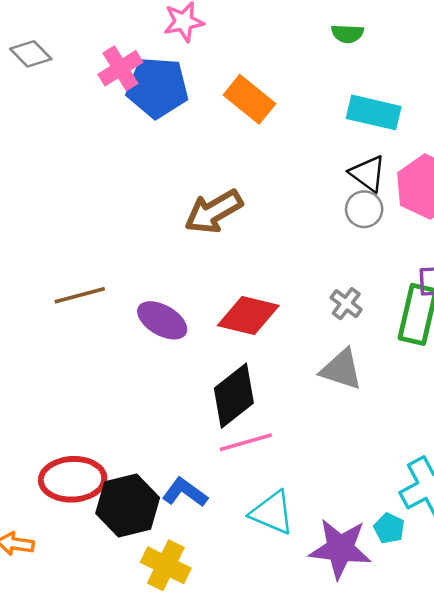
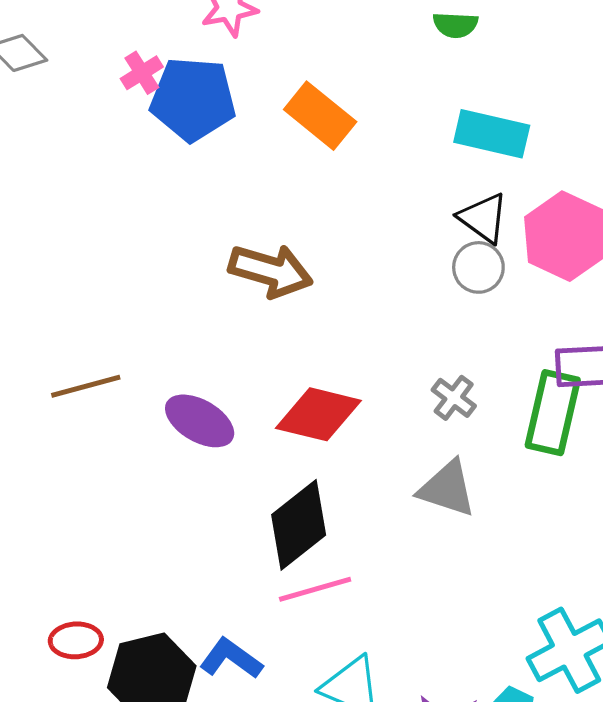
pink cross: (120, 68) -> (142, 73), size x0.7
brown arrow: (214, 212) -> (271, 271), turned -134
red ellipse: (73, 479) -> (76, 640), size x0.6

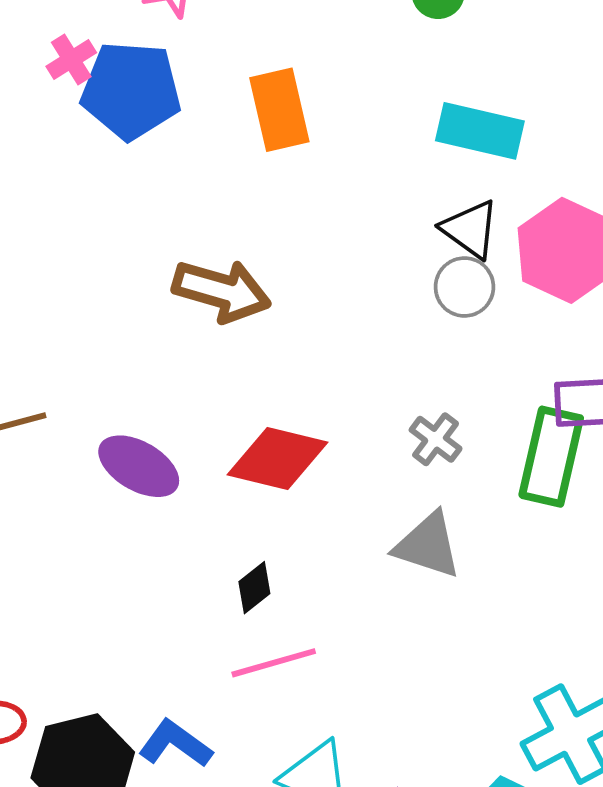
orange rectangle: (320, 116) -> (279, 110), turned 38
black diamond: (299, 525) -> (254, 588), size x0.5

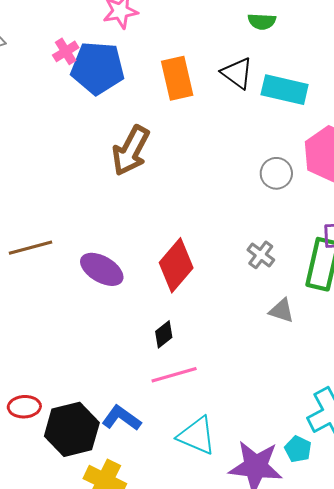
black triangle: (470, 229) -> (237, 73), moved
brown arrow: (222, 291) -> (131, 151), moved, turned 102
red diamond: (278, 459) -> (176, 265), turned -63
gray triangle: (428, 545) -> (281, 311), moved, size x0.7

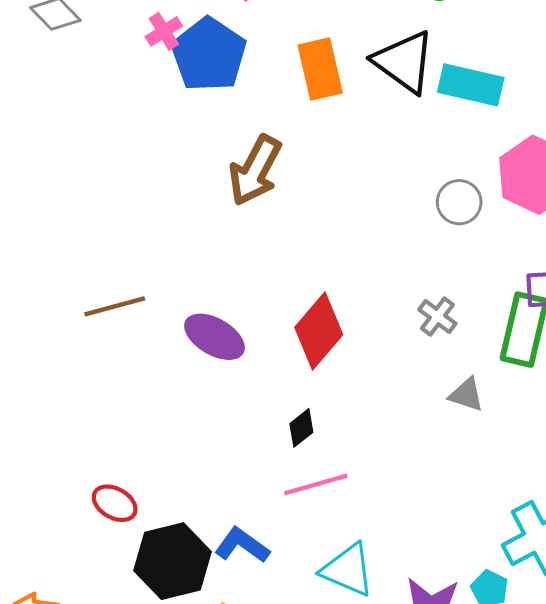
blue pentagon: (98, 68) -> (209, 55), turned 30
black triangle: (237, 73) -> (404, 62), size x1.4
red ellipse: (24, 407) -> (115, 503), moved, turned 32

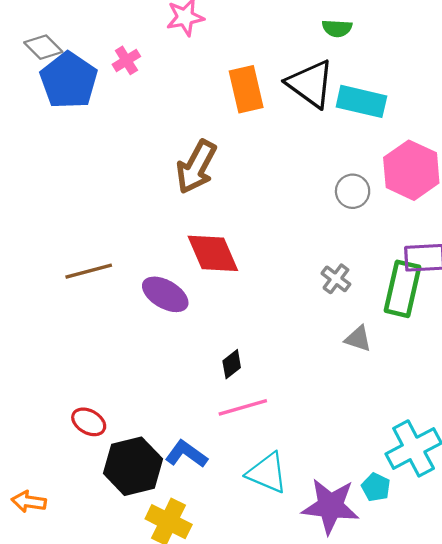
blue pentagon: (209, 55) -> (69, 80), moved
red diamond: (319, 331) -> (213, 253), moved, turned -64

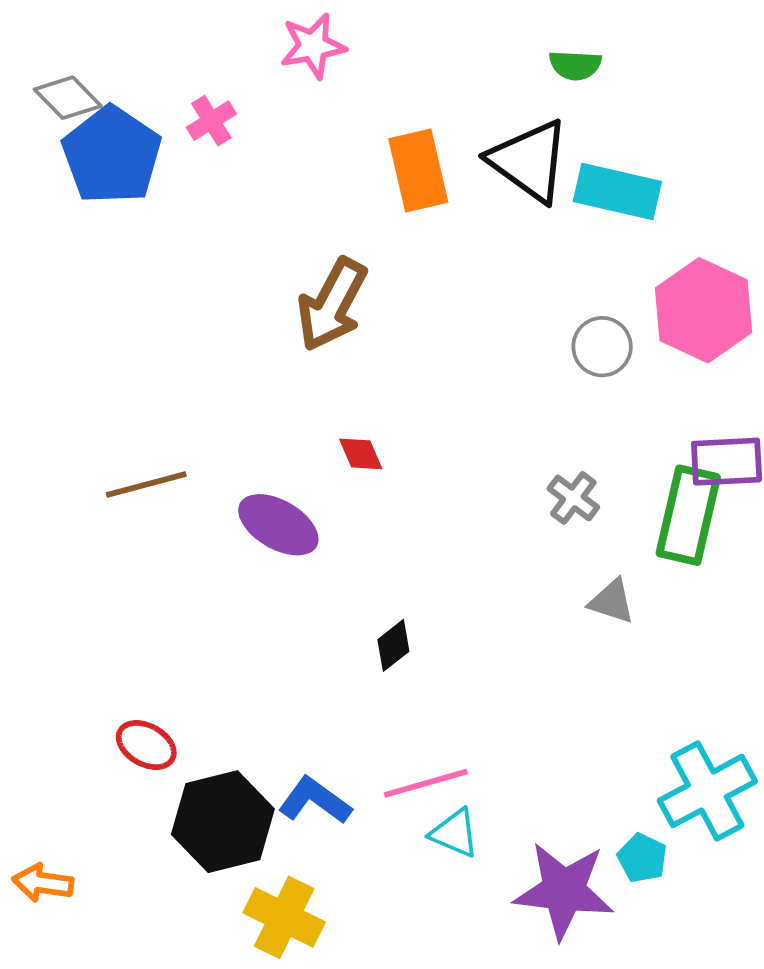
red diamond: (213, 253) -> (361, 454), size x0.5
pink line: (243, 407) -> (426, 783), moved
cyan triangle: (267, 473) -> (455, 833), size x0.7

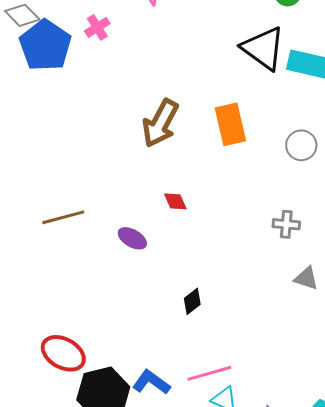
orange rectangle: (418, 170) -> (230, 124), moved
gray cross: (573, 498) -> (286, 224), turned -32
purple ellipse: (278, 525) -> (132, 238), size x0.7
red ellipse: (146, 745) -> (63, 353), size x1.4

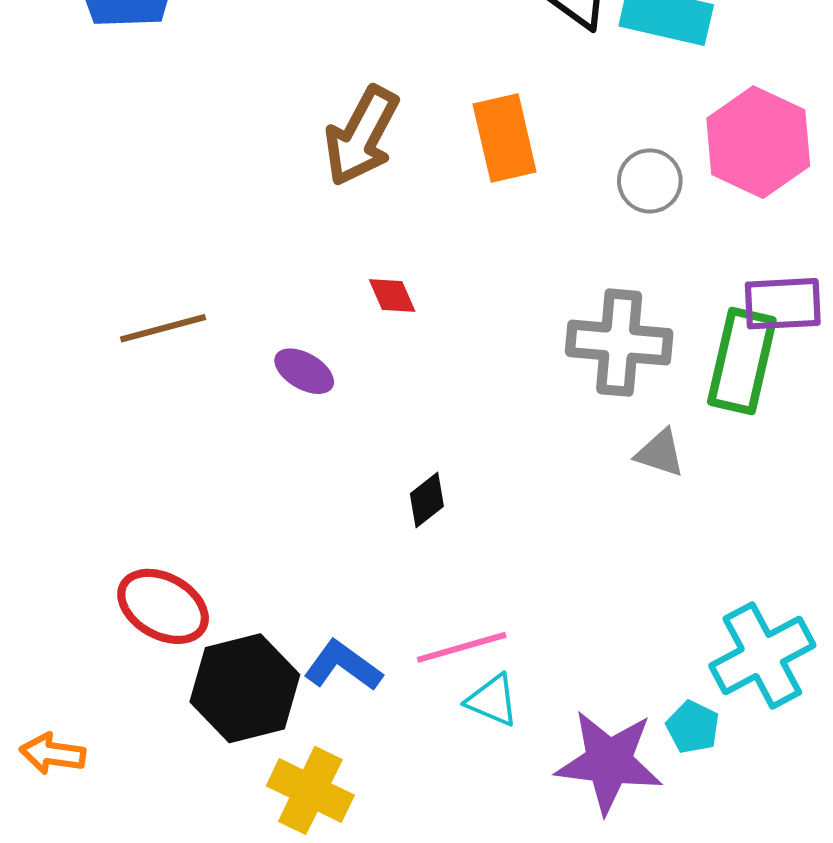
gray cross: (286, 224) -> (619, 343), size x1.8

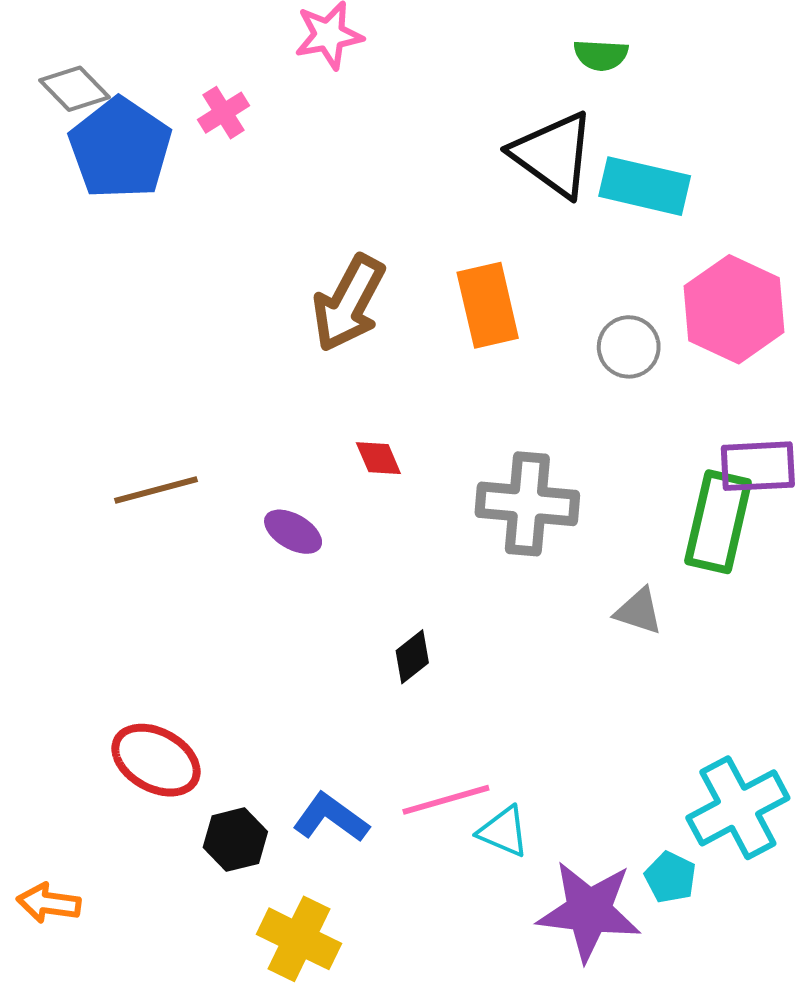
gray cross: (619, 343) -> (527, 504), moved
black hexagon: (245, 688) -> (235, 840), size x0.6
cyan triangle: (492, 700) -> (504, 832), moved

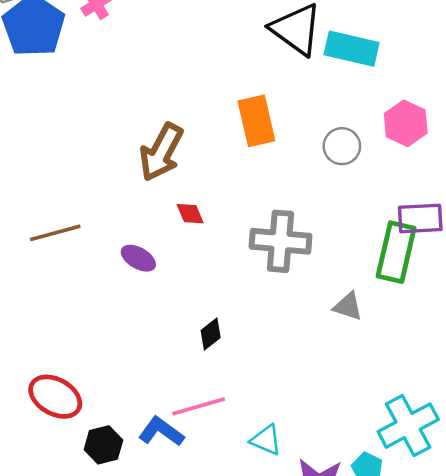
brown arrow: (349, 303) -> (161, 152), moved
pink hexagon: (734, 309) -> (406, 123), size x0.7
pink line: (446, 800) -> (199, 406), moved

